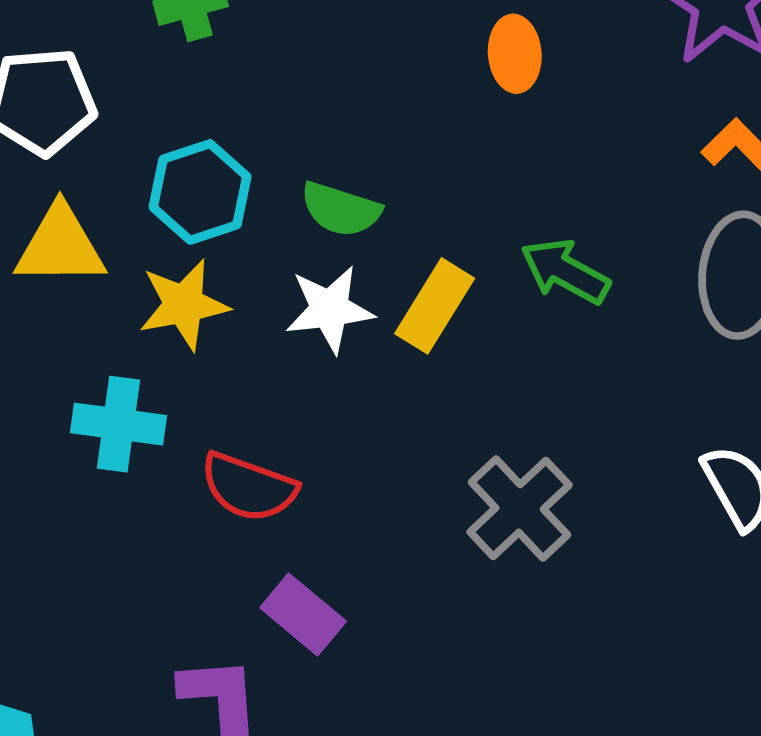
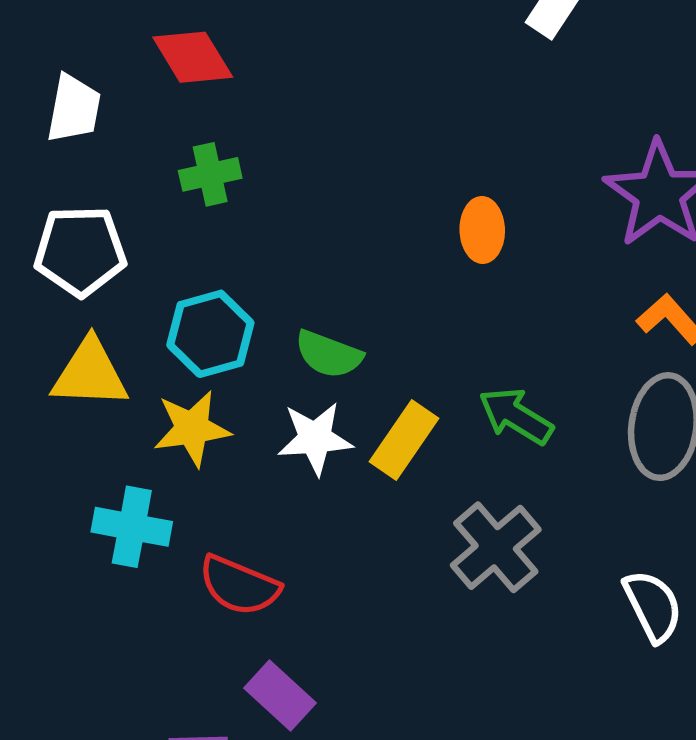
gray cross: (520, 508) -> (496, 547), moved

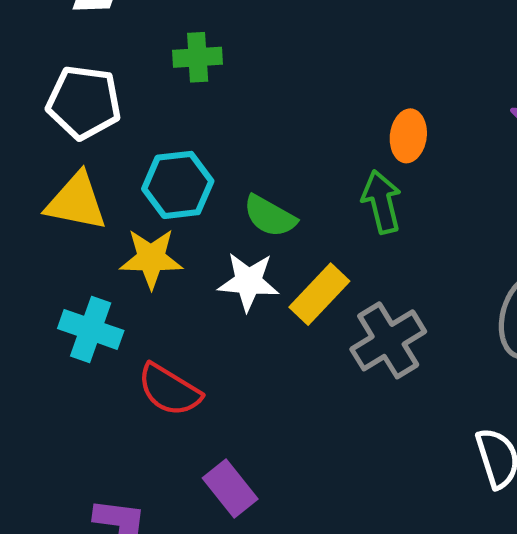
green arrow: (516, 416) -> (382, 202), moved, turned 36
gray cross: (496, 547) -> (388, 340), moved
purple rectangle: (280, 695) -> (230, 489), moved

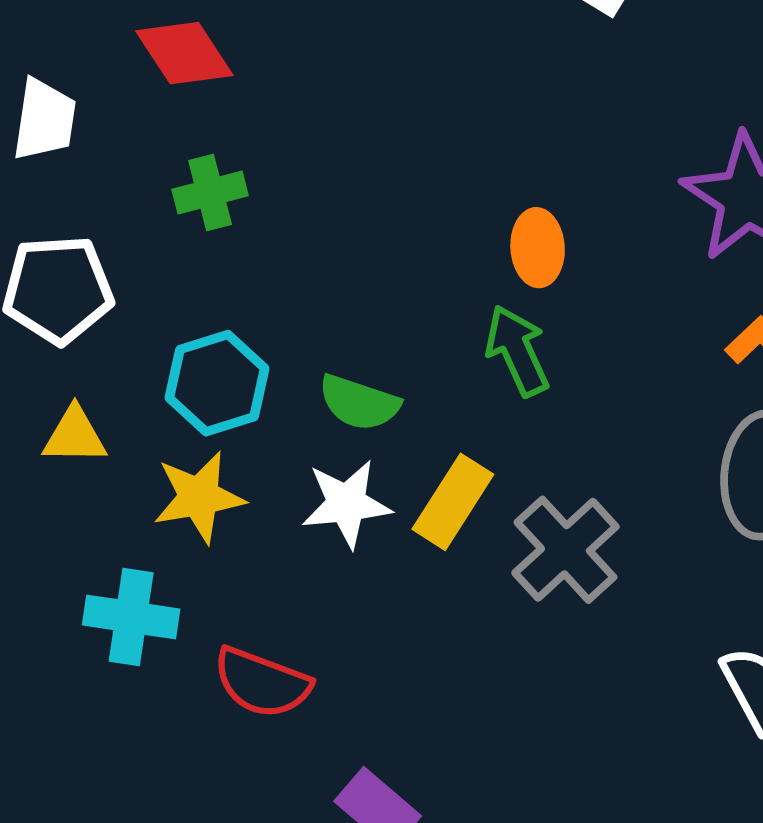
yellow triangle: (76, 202) -> (75, 436), size x0.7

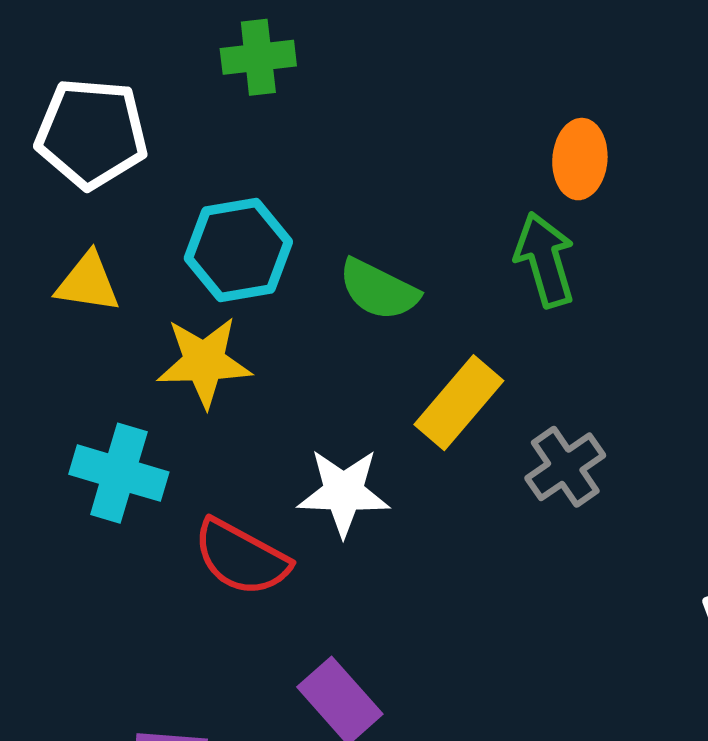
white star: (347, 504) -> (344, 492), moved
gray cross: (565, 550) -> (565, 467), size x0.7

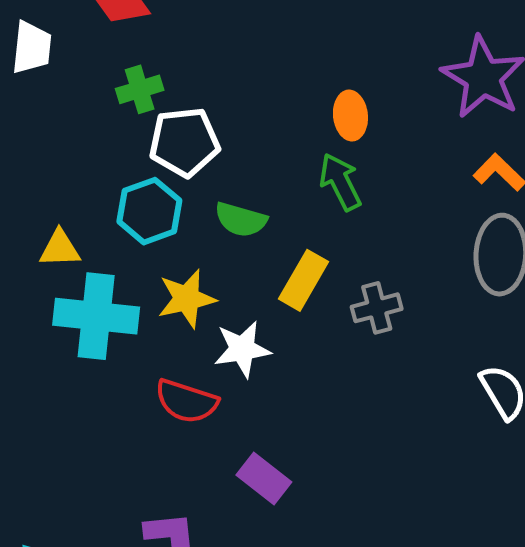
white pentagon: (92, 133) -> (184, 142), moved
yellow star: (204, 362) -> (187, 299), moved
gray cross: (565, 467) -> (377, 308), turned 30
cyan cross: (119, 473) -> (96, 316), moved, size x1.4

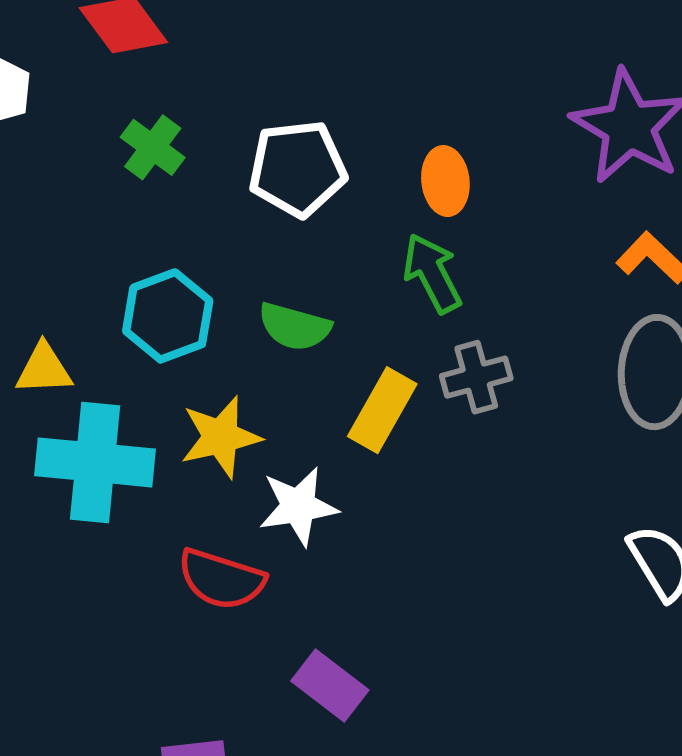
green cross: (140, 89) -> (153, 147), turned -36
white pentagon: (184, 142) -> (297, 169), moved
gray cross: (377, 308) -> (476, 377), moved

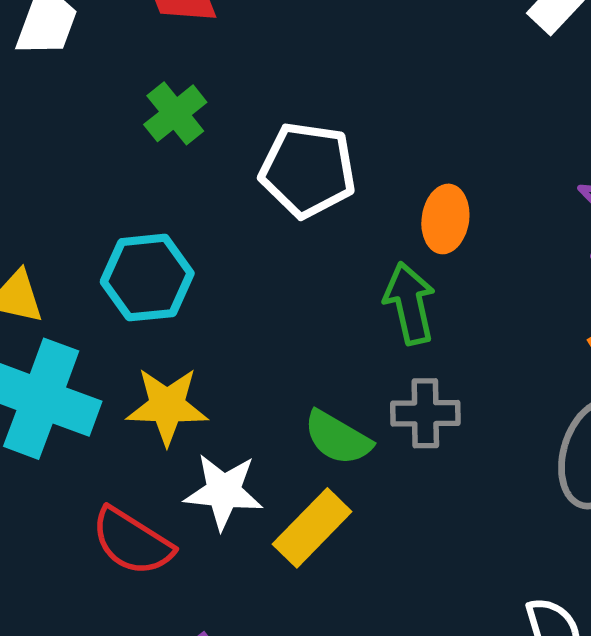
green semicircle: (295, 327) -> (338, 438), moved
yellow rectangle: (382, 410) -> (312, 528), moved

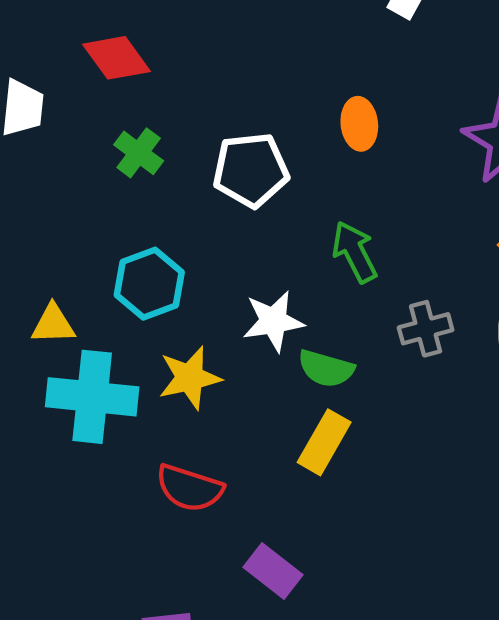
orange ellipse: (445, 219) -> (359, 124), moved
gray cross: (425, 413) -> (426, 329), moved
white star: (224, 491) -> (273, 321), moved

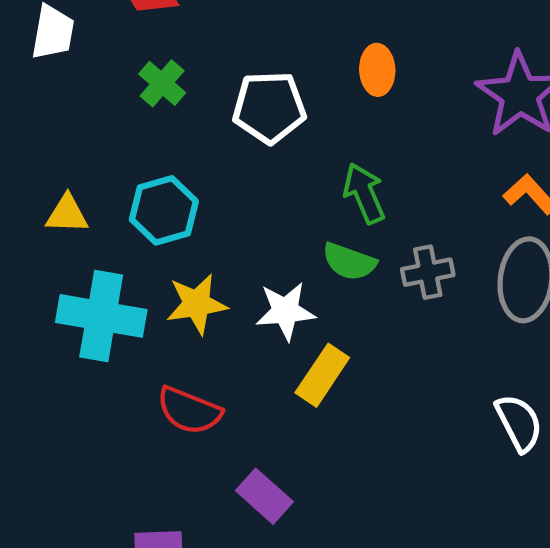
white star: (273, 321) -> (285, 311), moved
yellow triangle: (53, 324) -> (67, 214), moved
green semicircle: (326, 369) -> (349, 262), moved

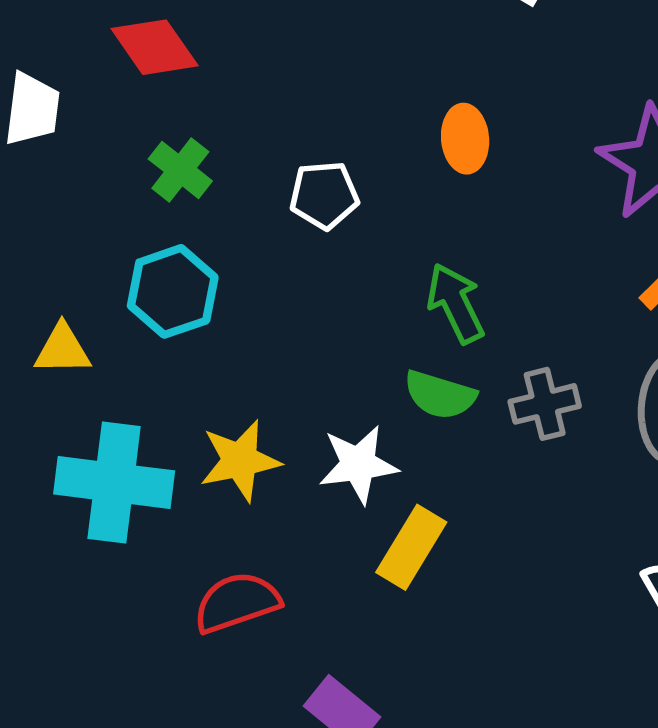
white pentagon: (269, 107) -> (324, 195), size x0.7
cyan hexagon: (164, 210) -> (173, 291), moved
red semicircle: (189, 411) -> (237, 602), turned 142

